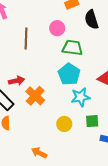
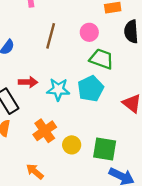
orange cross: (35, 96) -> (45, 131), moved
cyan star: (81, 97) -> (58, 89), moved
green square: (92, 121) -> (105, 149), size x1.5

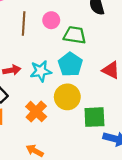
pink circle: (89, 32) -> (51, 20), moved
yellow circle: (72, 145) -> (67, 97), moved, size x1.5

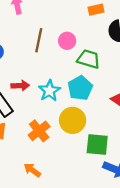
cyan star: (41, 71) -> (49, 91), turned -30

